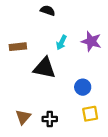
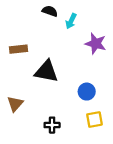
cyan arrow: (61, 42) -> (71, 21), moved
brown triangle: (23, 117) -> (15, 104), moved

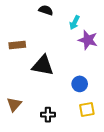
cyan arrow: (71, 21) -> (75, 22), moved
brown triangle: (15, 104) -> (14, 104), moved

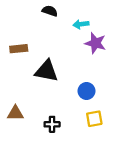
cyan arrow: (75, 22) -> (81, 24), turned 56
brown triangle: (14, 104) -> (15, 113), turned 49

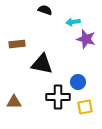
black cross: (52, 124) -> (58, 97), moved, size x1.6

